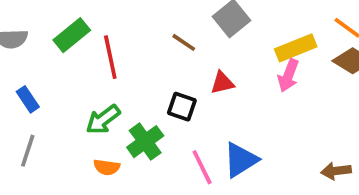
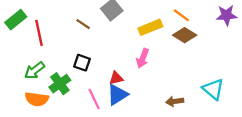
pink arrow: (288, 75) -> (143, 58), moved
red triangle: (222, 83) -> (116, 78), moved
orange semicircle: (107, 167) -> (37, 99), size x1.5

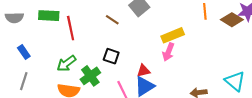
orange line: (181, 15) -> (205, 11), turned 49
green rectangle: (16, 20) -> (49, 16), turned 42
yellow rectangle: (150, 27) -> (173, 35), moved
brown diamond: (185, 35) -> (232, 20), moved

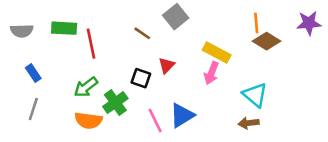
brown diamond: (232, 20) -> (267, 41), moved
yellow rectangle: (173, 35) -> (217, 53), turned 50
red triangle: (143, 71) -> (167, 65), moved, turned -32
cyan triangle: (235, 81) -> (255, 95), moved

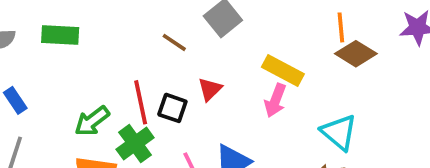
red line: (91, 44) -> (141, 102), moved

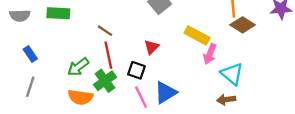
brown line: (174, 42) -> (105, 31), moved
pink arrow: (275, 100) -> (210, 54), moved
black square: (172, 108) -> (136, 70), moved

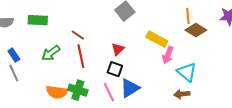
green arrow: (78, 67) -> (51, 53), moved
black square: (136, 70) -> (115, 69), moved
green cross: (105, 81) -> (78, 90), moved, turned -36
gray line: (30, 87) -> (14, 73), moved, turned -42

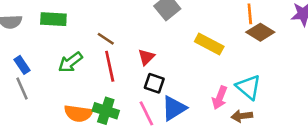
red triangle: (118, 49) -> (146, 57), moved
pink arrow: (168, 55) -> (220, 98), moved

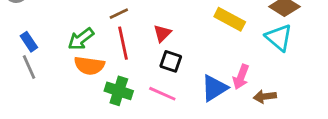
brown line: (106, 39) -> (119, 14), turned -60
cyan triangle: (248, 87) -> (279, 38), moved
blue triangle: (174, 108) -> (214, 88), moved
orange semicircle: (78, 113) -> (89, 66), moved
pink line: (146, 113) -> (162, 94), turned -40

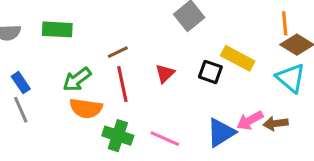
black square: (171, 61) -> (210, 72), moved
pink arrow: (241, 77) -> (250, 120), turned 40
brown arrow: (265, 96) -> (276, 123), moved

